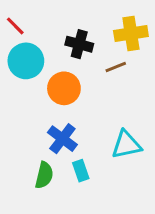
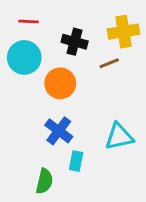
red line: (15, 26) -> (29, 21), moved, turned -42
cyan rectangle: (81, 171) -> (76, 161), turned 30
green semicircle: (44, 175) -> (44, 181), moved

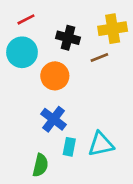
red line: (29, 21) -> (26, 19), turned -30
cyan triangle: (119, 137) -> (101, 144), moved

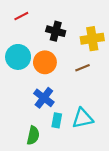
yellow cross: (113, 29) -> (92, 39), moved
cyan circle: (22, 52) -> (18, 57), moved
brown line: (99, 58) -> (83, 68), moved

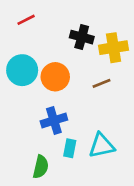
black cross: (56, 31) -> (82, 37), moved
blue cross: (44, 98) -> (54, 120), turned 36

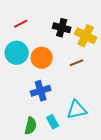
red line: (26, 20) -> (21, 24), moved
yellow cross: (113, 48) -> (86, 36), turned 35
cyan rectangle: (70, 148) -> (53, 122), moved, turned -40

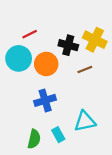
red line: (21, 24) -> (30, 34), moved
black cross: (62, 28) -> (68, 45), moved

